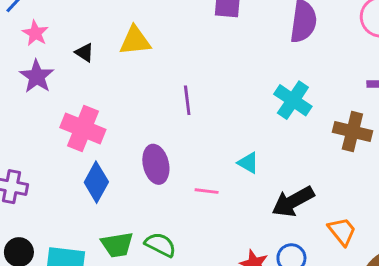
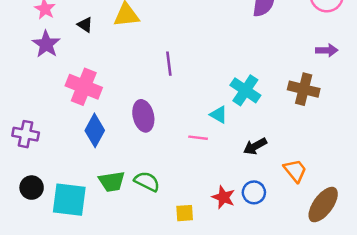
cyan cross: (293, 100) -> (245, 90), moved
pink line: (207, 191) -> (198, 138), moved
black arrow: (293, 201) -> (255, 146), size x0.7

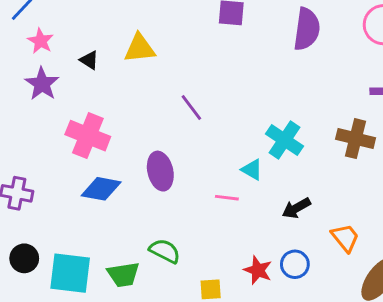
purple line: (169, 64) -> (191, 107), turned -30
blue diamond: (95, 130) -> (101, 189), turned 72
green trapezoid: (112, 181) -> (123, 275), moved

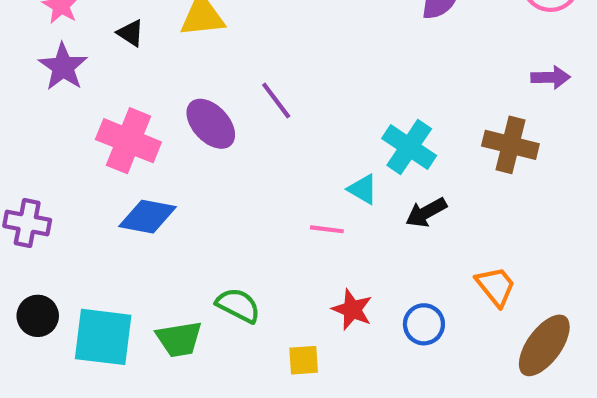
purple ellipse: (160, 171) -> (211, 124), moved, turned -30
black arrow: (296, 208) -> (426, 212), moved
red star: (258, 270) -> (352, 310), moved

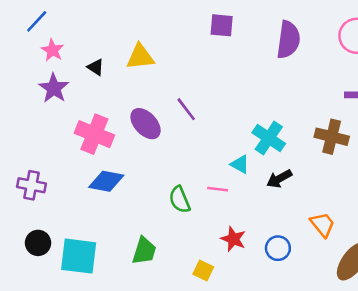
green semicircle: (238, 305) -> (180, 200), moved, turned -140
green trapezoid: (179, 339) -> (144, 251), moved, turned -64
yellow square: (304, 360) -> (203, 270), turned 30

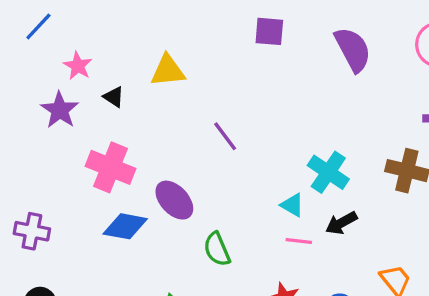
purple semicircle: (288, 40) -> (353, 49), turned -36
pink star: (52, 50) -> (78, 66), moved
black triangle: (96, 67) -> (114, 97), moved
purple ellipse: (146, 124) -> (174, 200), moved
pink line: (218, 189) -> (299, 241), moved

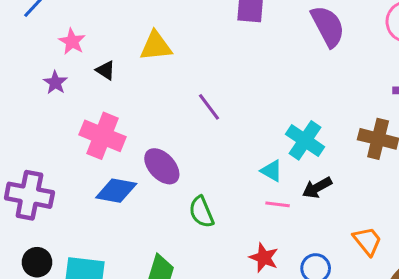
purple star: (60, 110) -> (55, 83), size x0.7
purple cross: (32, 231) -> (29, 195), size x1.4

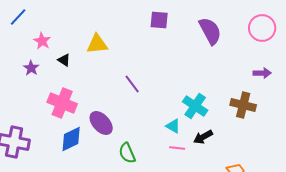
blue diamond: (116, 191) -> (71, 139), turned -36

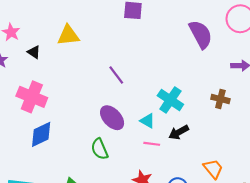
purple semicircle: (210, 31) -> (201, 34), moved
purple line: (132, 84) -> (116, 75), moved
brown cross: (243, 105) -> (220, 99), size x0.7
purple ellipse: (101, 123) -> (112, 118), moved

